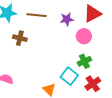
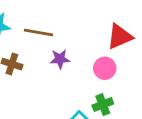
purple star: (67, 19) -> (60, 59), moved

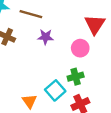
red triangle: (120, 37) -> (95, 24), turned -40

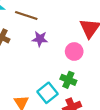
green cross: (76, 77) -> (68, 80), turned 35

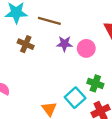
pink circle: (74, 51) -> (86, 48), moved

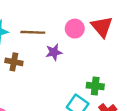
pink circle: (86, 48) -> (75, 29), moved

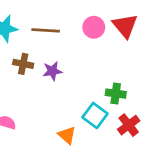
purple star: (54, 52) -> (52, 71), moved

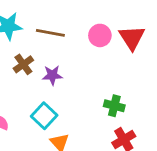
brown cross: (23, 64) -> (23, 64), turned 36
cyan square: (95, 115) -> (44, 116), moved

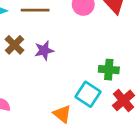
cyan square: (44, 116) -> (88, 94), moved

